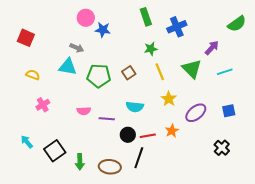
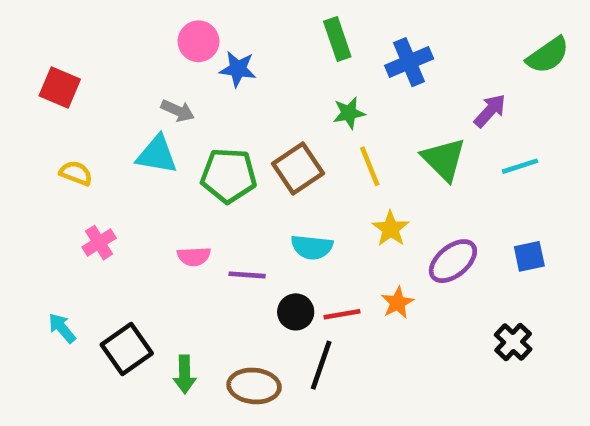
brown square: (129, 73) -> (298, 169), size x1.5

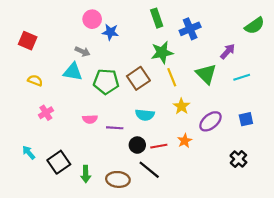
green star: (349, 113) -> (162, 52), size x1.5
black line: (321, 365) -> (149, 170), turned -70

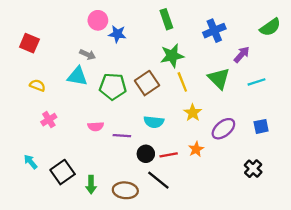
blue cross: (190, 29) -> (214, 31), moved

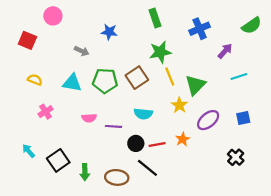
pink circle: (98, 20) -> (53, 16), moved
cyan triangle: (77, 76) -> (72, 83), moved
green triangle: (219, 78) -> (195, 85), moved, turned 30

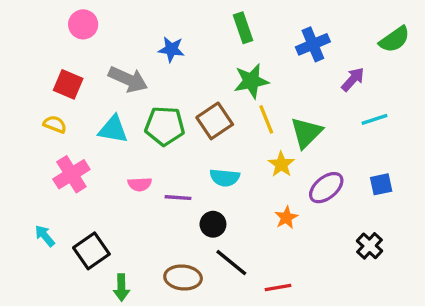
red square: (27, 40) -> (68, 84), moved
gray arrow: (82, 51) -> (128, 79), size x1.6
pink cross: (45, 112) -> (71, 174), size x1.5
red line: (157, 145) -> (278, 287), moved
green arrow: (85, 172) -> (121, 287), moved

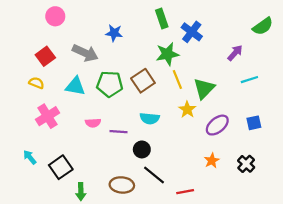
blue cross: (313, 44) -> (192, 32), moved, turned -30
red square: (68, 84) -> (45, 56), turned 30
orange star: (286, 218) -> (212, 161), moved

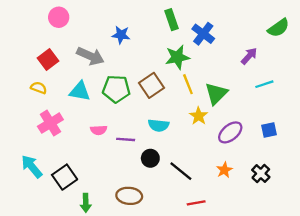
cyan arrow: (30, 157) -> (32, 166), size x1.5
black line: (154, 175) -> (181, 171), moved

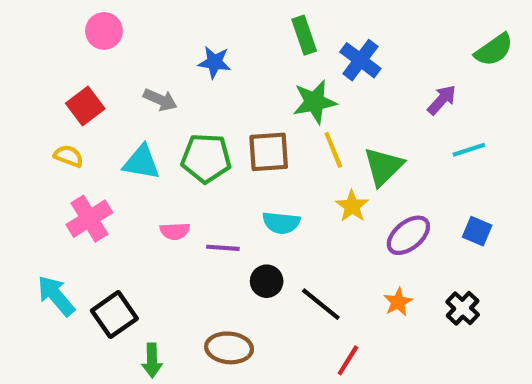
gray arrow: (90, 56) -> (160, 100), size x0.7
brown square: (152, 85) -> (269, 152), turned 30
blue square: (269, 130) -> (477, 231), turned 35
red line: (196, 203) -> (348, 360), turned -48

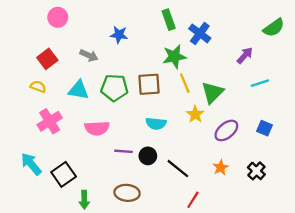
pink semicircle: (175, 231) -> (97, 128), size x1.5
purple line: (223, 248) -> (124, 151), moved

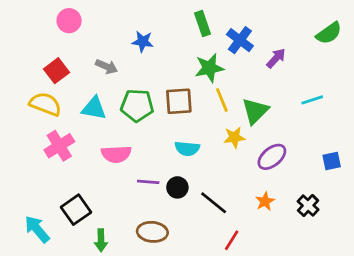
purple arrow: (245, 55) -> (276, 58), moved
yellow semicircle: (38, 87) -> (45, 104), size x1.6
yellow star: (195, 114) -> (234, 137), turned 30
blue square: (264, 128) -> (332, 161), moved, turned -35
cyan arrow: (31, 164) -> (37, 229), moved

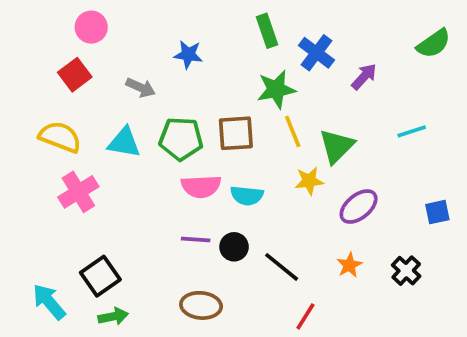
red square: (56, 71) -> (75, 75), moved
pink semicircle: (116, 154) -> (201, 186), moved
green arrow: (101, 240) -> (113, 316), moved, turned -100

